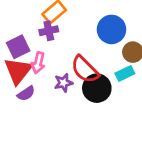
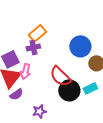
cyan rectangle: (125, 73) -> (90, 88), moved
purple star: (63, 83) -> (39, 111), moved

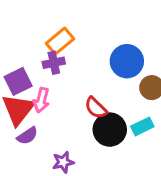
red semicircle: (60, 76) -> (96, 108), size x0.7

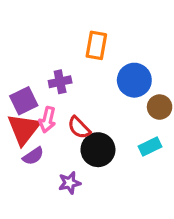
orange rectangle: (60, 41) -> (96, 45), moved, turned -40
red semicircle: (96, 108) -> (79, 128), moved
black circle: (110, 130) -> (98, 150), moved

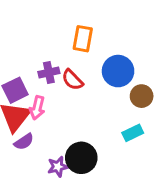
red semicircle: (79, 128) -> (72, 80), moved
black circle: (98, 150) -> (81, 158), moved

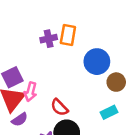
purple cross: (49, 73) -> (49, 39), moved
red semicircle: (72, 80) -> (59, 107), moved

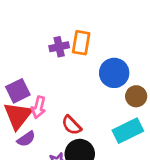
cyan rectangle: (109, 112) -> (128, 131), size x1.5

